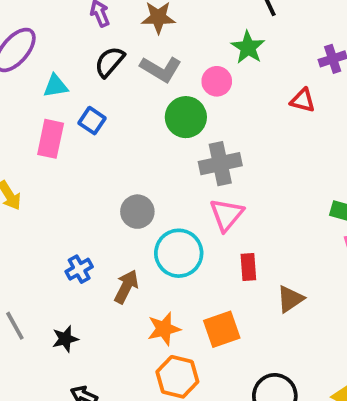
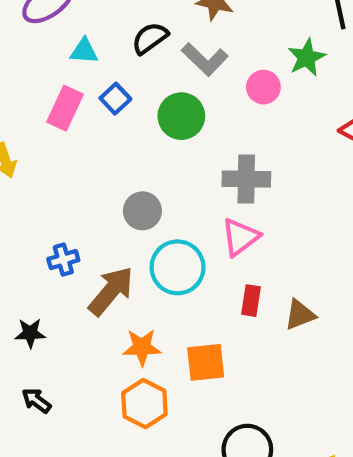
green circle: (186, 117) -> (181, 116), moved
brown arrow: (126, 287) -> (111, 291), size x1.4
brown triangle: (290, 299) -> (300, 315), moved

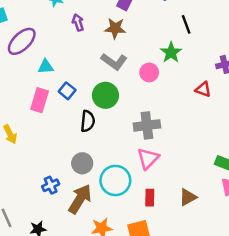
black semicircle: (150, 38) -> (88, 121), moved, turned 140
gray circle: (142, 211) -> (82, 163), moved
red rectangle: (251, 301) -> (150, 198), moved

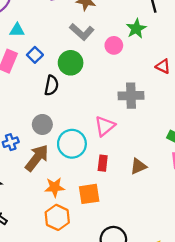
gray cross: (147, 125) -> (131, 96), moved

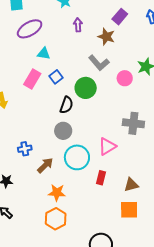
gray circle: (42, 124) -> (63, 131), moved
brown arrow: (37, 158) -> (45, 165), size x0.7
orange square: (89, 194) -> (129, 210), moved

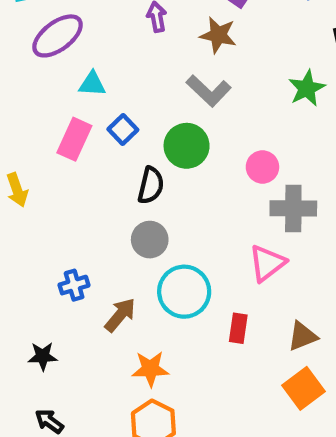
pink circle: (125, 78) -> (262, 167), moved
pink triangle: (107, 146) -> (267, 263), moved
orange square: (129, 210) -> (304, 388), turned -30

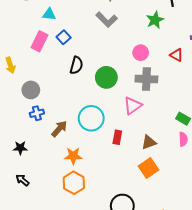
green circle: (187, 146) -> (106, 77), moved
pink circle: (262, 167) -> (141, 53), moved
gray circle: (150, 240) -> (31, 90), moved

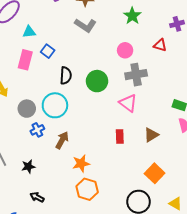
pink triangle: (133, 106) -> (128, 103), turned -36
cyan circle: (91, 118) -> (55, 105), moved
orange square: (149, 168) -> (155, 173), moved

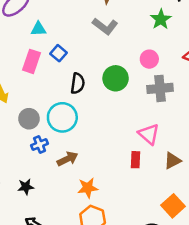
green circle: (97, 81) -> (116, 78), moved
pink triangle: (128, 103) -> (149, 134), moved
brown arrow: (62, 140) -> (68, 159), turned 30

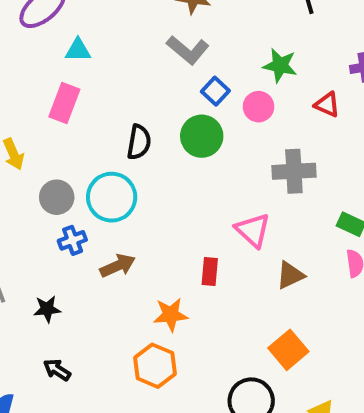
green star: (161, 19) -> (280, 65), moved, turned -30
blue square: (59, 53) -> (215, 91), moved
gray cross: (160, 88) -> (294, 171), moved
red rectangle: (135, 160) -> (210, 271), moved
orange star: (88, 188) -> (171, 315), moved

